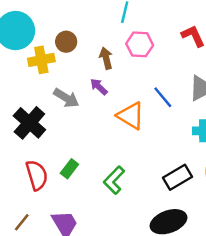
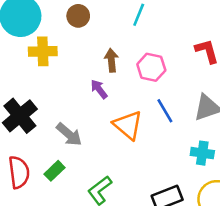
brown circle: (66, 42) -> (78, 16), moved
pink hexagon: (140, 44) -> (151, 67), moved
gray arrow: (66, 98) -> (69, 134), moved

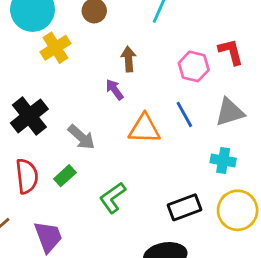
yellow cross: (43, 51) -> (55, 48), turned -32
pink hexagon: (151, 67) -> (194, 66), moved
orange triangle: (128, 125) -> (144, 129), turned -40

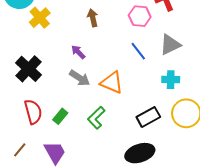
purple arrow: (115, 90) -> (78, 52), moved
orange triangle: (144, 129) -> (112, 83), moved, turned 30
gray arrow: (81, 137) -> (80, 78), moved
green rectangle: (65, 176) -> (60, 116), moved

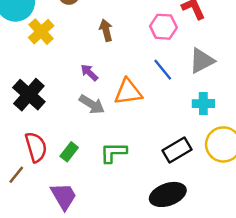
orange triangle: (112, 83) -> (128, 92), moved, turned -30
green L-shape: (96, 118) -> (113, 153), turned 45
brown line: (20, 150) -> (16, 175), moved

